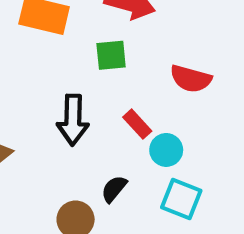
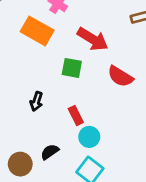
red semicircle: (191, 79) -> (120, 76), moved
black arrow: (73, 120) -> (36, 101), size x0.6

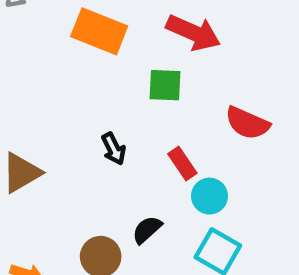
red semicircle: (120, 76) -> (247, 123), moved
black arrow: (36, 101) -> (114, 149), turned -36

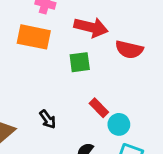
red semicircle: (247, 123) -> (129, 49), moved
black arrow: (114, 149) -> (48, 119), moved

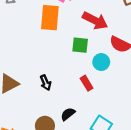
orange rectangle: (34, 37) -> (50, 18), turned 70
cyan circle: (119, 124) -> (101, 62), moved

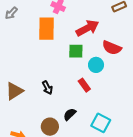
red arrow: (95, 21) -> (87, 28), turned -50

